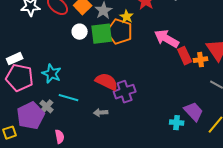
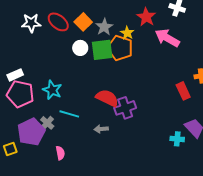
pink arrow: (167, 39) -> (167, 38), moved
red rectangle: (185, 56) -> (183, 91), moved

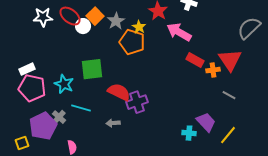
white circle: (80, 48) -> (83, 26), moved
green square: (102, 50) -> (92, 69), moved
red rectangle: (183, 91) -> (195, 60), moved, turned -36

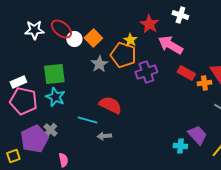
orange square: (95, 16) -> (93, 38), moved
gray star: (116, 21) -> (99, 64), moved
green square: (92, 69) -> (54, 74), moved
purple cross: (137, 102) -> (146, 72), moved
cyan line: (81, 108) -> (87, 120), moved

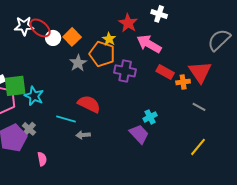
white star: (34, 30) -> (24, 26), moved
purple cross: (146, 72) -> (125, 71), turned 30
green square: (54, 74) -> (15, 86), moved
purple trapezoid: (197, 135) -> (139, 134), moved
cyan cross: (180, 146) -> (150, 117), moved, turned -32

